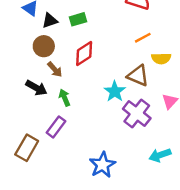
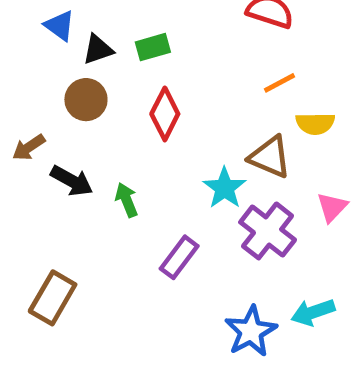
red diamond: (84, 54) -> (165, 114), turned -30
brown arrow: (55, 69) -> (29, 147), moved, turned 98
purple rectangle: (56, 127) -> (179, 257), moved
blue star: (102, 165) -> (251, 331), moved

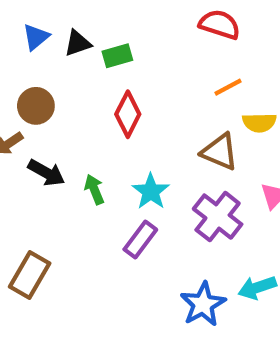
blue triangle: (60, 26) -> (36, 37), turned 44
black triangle: (98, 49) -> (78, 43), moved
brown circle: (86, 100) -> (36, 106), moved
cyan star: (225, 188) -> (151, 191), moved

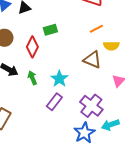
green rectangle: (117, 56) -> (50, 30), moved
red diamond: (128, 114) -> (32, 47), moved
purple cross: (218, 217) -> (91, 106), moved

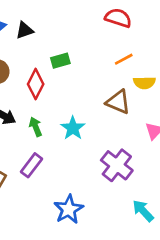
purple rectangle: (54, 102) -> (31, 165), moved
cyan arrow: (110, 125) -> (143, 211), moved, turned 66
blue star: (84, 133) -> (69, 209), moved

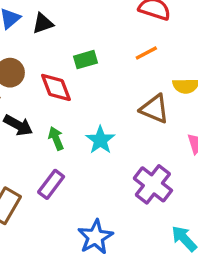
orange line: (124, 59) -> (146, 53), moved
red diamond: (36, 84) -> (56, 87), turned -48

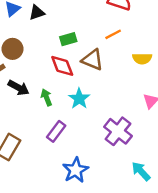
red diamond: (56, 87) -> (62, 66), moved
brown triangle: (155, 109) -> (93, 60), moved
purple rectangle: (51, 184) -> (56, 131), moved

